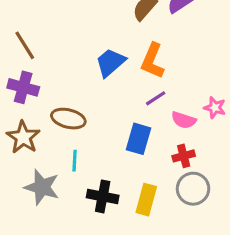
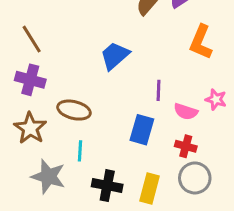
orange L-shape: (152, 61) -> (201, 42), moved
purple line: (156, 98) -> (159, 90), turned -55
red cross: (184, 156) -> (186, 146), turned 30

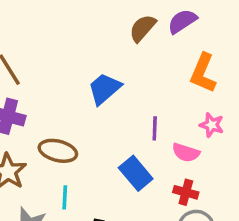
pink star: (216, 99) -> (212, 125), moved
blue rectangle: (142, 130) -> (136, 173), turned -56

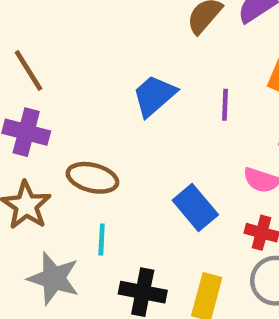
purple line: (155, 128) -> (225, 105), moved

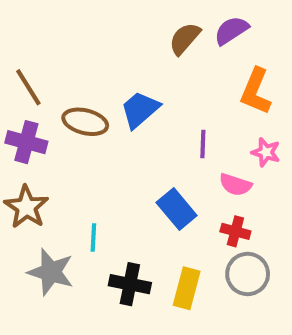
purple line: (225, 105) -> (203, 144), moved
brown ellipse: (92, 178) -> (85, 122), moved

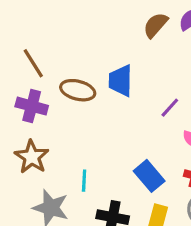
blue trapezoid: (140, 110) -> (121, 81), turned -48
purple line: (203, 144) -> (170, 108), turned 40
blue rectangle: (177, 209) -> (149, 176), moved

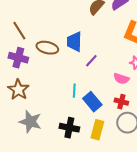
purple line: (170, 108) -> (91, 61), moved
cyan line: (84, 181) -> (74, 91), moved

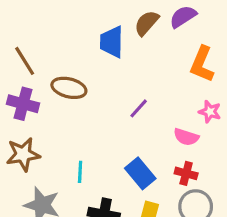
blue trapezoid: (74, 42) -> (112, 42), moved
brown star: (18, 90) -> (23, 154), turned 30
cyan line: (74, 91) -> (80, 172), moved

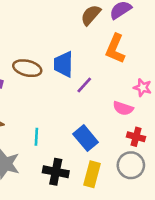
blue trapezoid: (112, 42) -> (64, 64), moved
orange L-shape: (202, 64) -> (115, 49), moved
red cross: (186, 173) -> (136, 137), moved

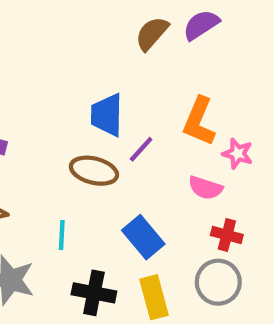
orange L-shape: (115, 49) -> (199, 121), moved
brown ellipse: (27, 68) -> (94, 171), moved
yellow rectangle: (92, 174) -> (154, 297), turned -30

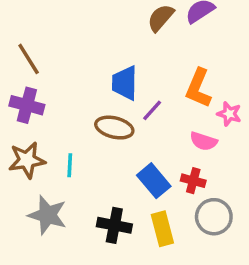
cyan line: (62, 235) -> (70, 165), moved
red cross: (227, 235) -> (193, 181), moved

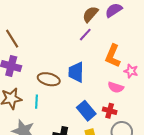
blue trapezoid: (125, 83) -> (76, 72), moved
purple line: (152, 110) -> (85, 35), moved
brown ellipse: (114, 128) -> (49, 79), moved

